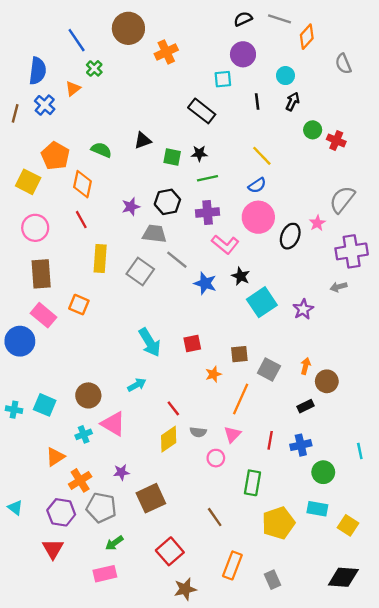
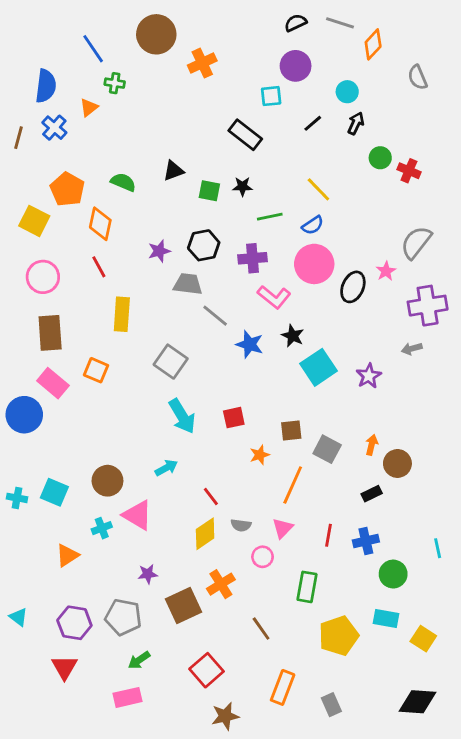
green cross: (94, 68) -> (115, 83), turned -35
black line: (257, 102) -> (313, 123), turned 56
green line: (208, 178) -> (270, 217), moved
gray square: (140, 272) -> (171, 362), moved
orange cross: (80, 480) -> (221, 584), moved

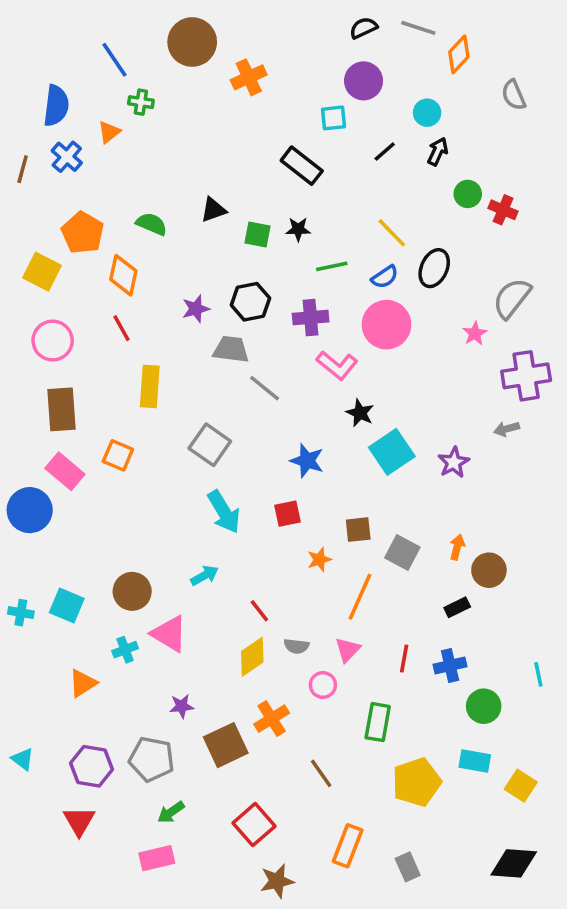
black ellipse: (353, 287) -> (434, 268), moved
blue star: (250, 344) -> (307, 461), moved

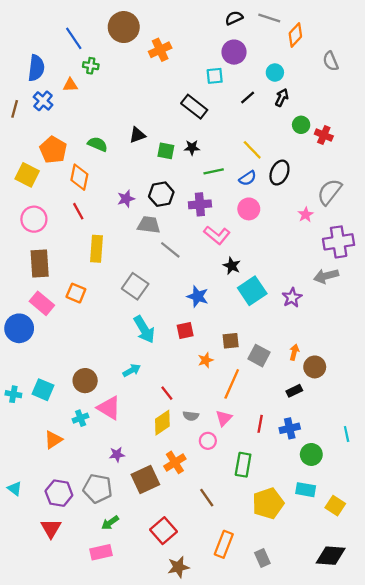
orange triangle: (109, 132) -> (70, 85), turned 35
pink circle: (386, 325) -> (249, 209), size x0.7
gray arrow: (507, 429) -> (326, 276), size x1.5

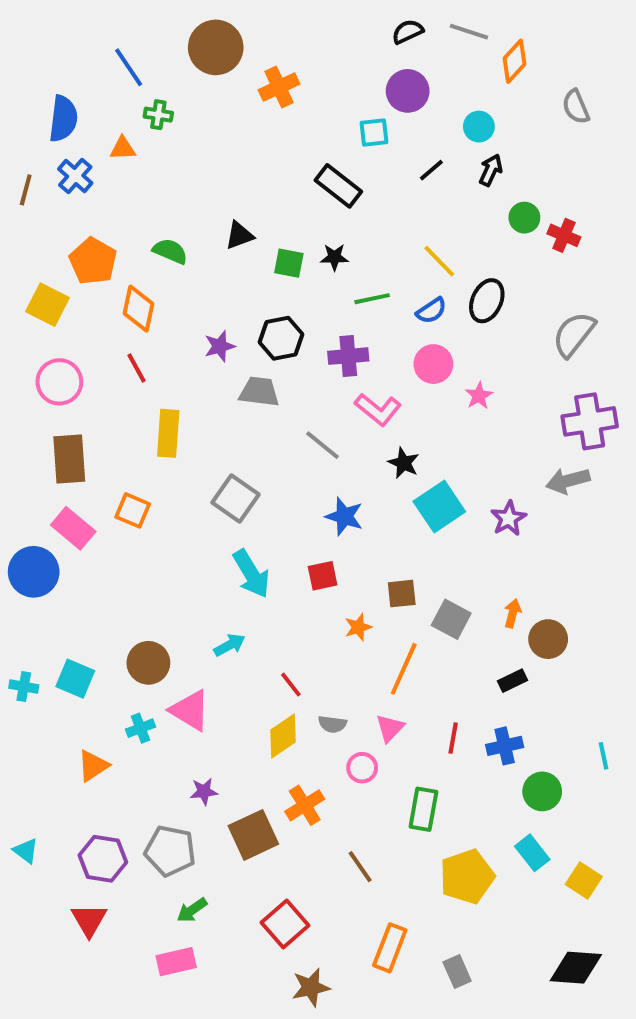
pink star: (306, 215) -> (479, 396), moved
gray line: (170, 250) -> (323, 445), moved
cyan rectangle: (306, 490) -> (532, 853), turned 42

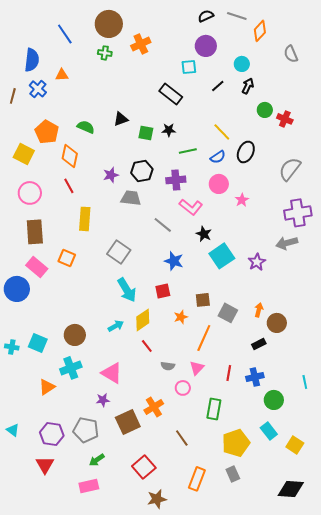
green cross: (158, 115) -> (105, 53), moved
pink triangle: (190, 710) -> (112, 373), moved
cyan cross: (141, 728) -> (71, 368), size x1.5
yellow diamond: (283, 736) -> (143, 320), moved
gray rectangle: (457, 972) -> (233, 474), moved

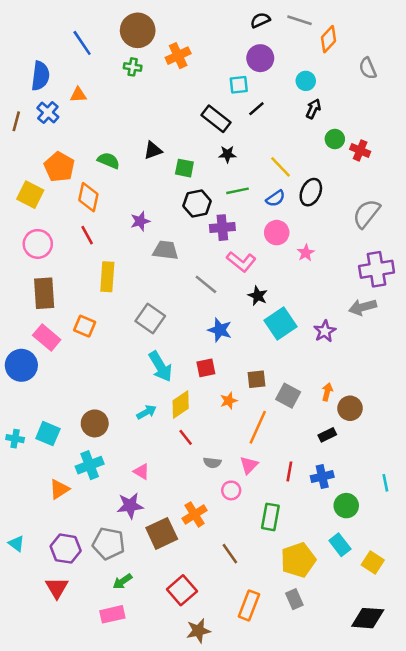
black line: (218, 86) -> (256, 109), moved
black star: (169, 130) -> (227, 154), moved
black hexagon: (142, 171) -> (197, 203), moved
pink triangle: (112, 373) -> (141, 471), size x0.6
purple star: (103, 400) -> (130, 506), size x1.5

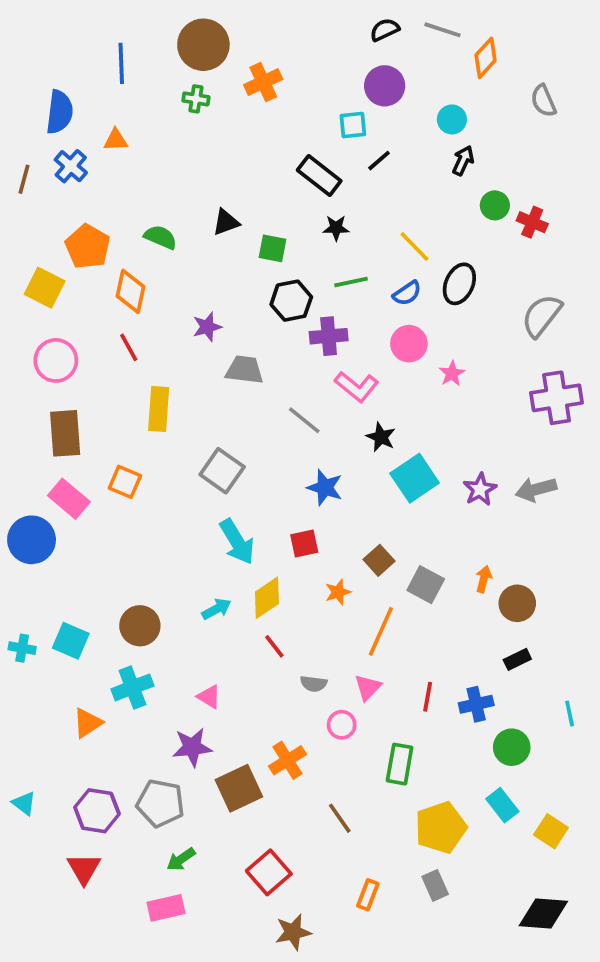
blue line: (82, 43) -> (121, 63), turned 32
gray arrow: (363, 307) -> (536, 489), moved
brown square: (256, 379) -> (379, 560), turned -36
black rectangle: (327, 435) -> (517, 659), moved
orange rectangle: (249, 605) -> (368, 895), size x0.7

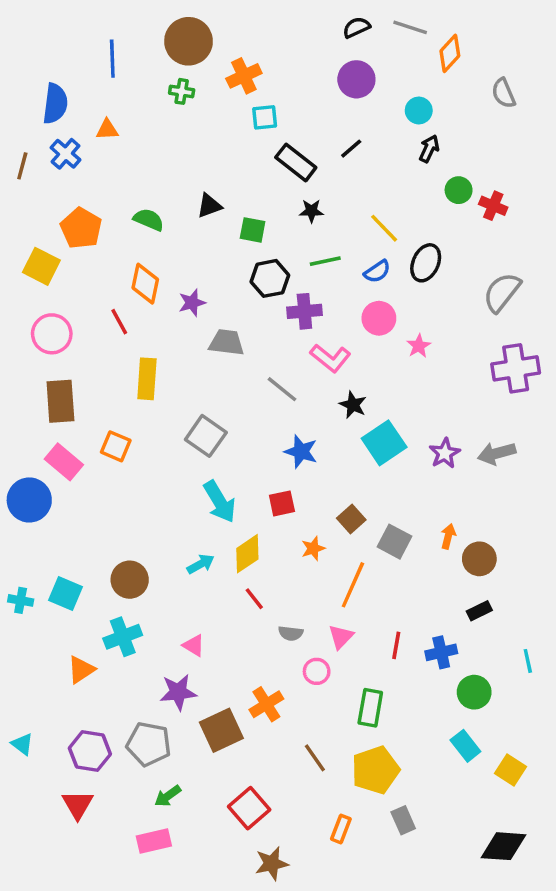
cyan square: (353, 125) -> (265, 117), moved
orange diamond: (131, 291) -> (145, 284), moved
yellow pentagon: (441, 828) -> (375, 770), moved

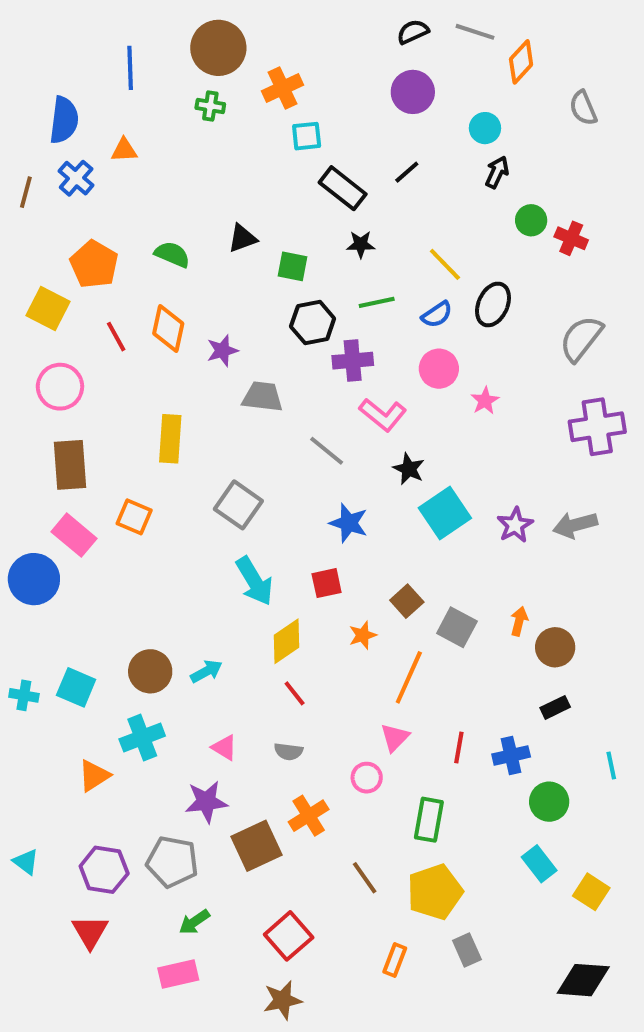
red line: (119, 322) -> (116, 337), moved
cyan arrow: (201, 564) -> (206, 671), moved
gray semicircle: (291, 633) -> (289, 752), moved
brown star: (272, 864) -> (283, 1000), moved

